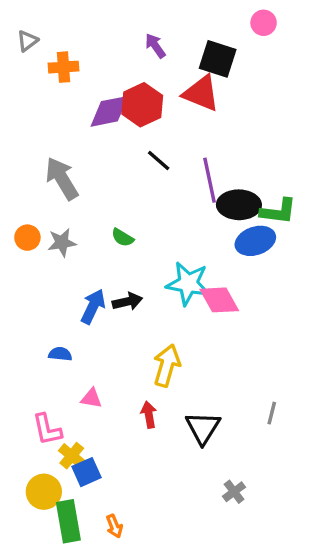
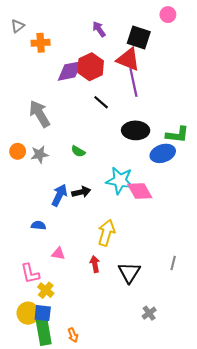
purple line: (209, 180) -> (133, 82), moved
black ellipse: (239, 205) -> (136, 130), moved
blue square: (86, 472) -> (43, 313), moved, turned 30

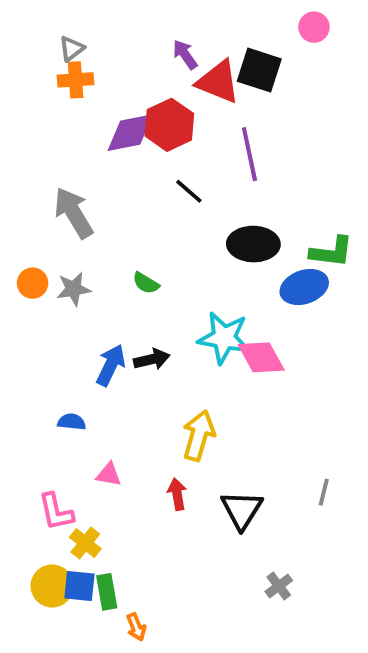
gray triangle: (18, 26) -> (72, 49), moved
red triangle: (128, 59) -> (218, 82), moved
green rectangle: (44, 332) -> (107, 592), moved, size x0.7

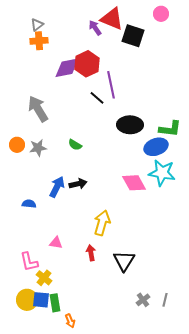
red triangle: (218, 82) -> (112, 19), moved
purple line: (249, 154) -> (111, 85), moved
cyan star: (224, 338) -> (162, 173), moved
blue semicircle: (72, 422) -> (29, 204), moved
gray line: (324, 492) -> (165, 300), moved

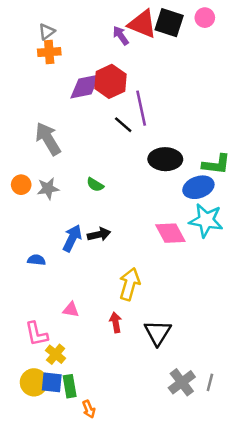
black square: (133, 36) -> (169, 23), moved
gray cross: (143, 300) -> (182, 382), size x1.5

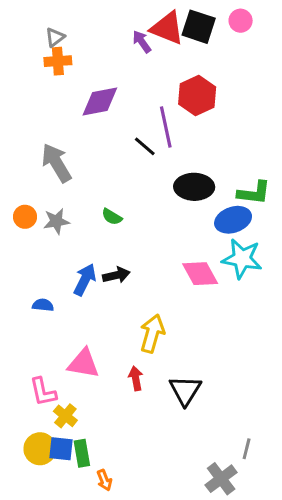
red hexagon: (110, 81) -> (197, 96), moved
pink triangle: (71, 310) -> (83, 363), size x1.6
gray cross: (182, 382) -> (221, 479), moved

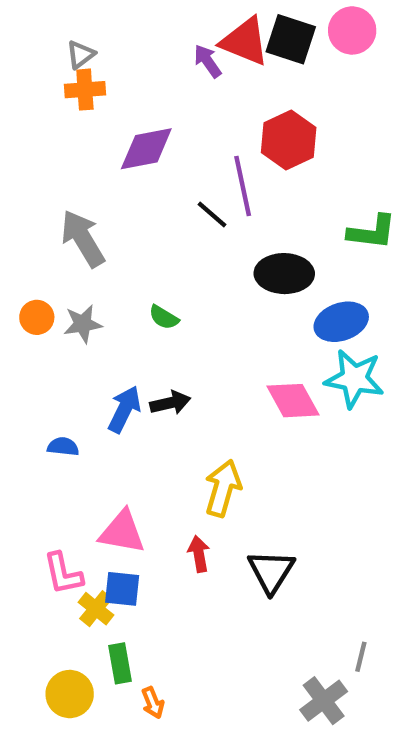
pink circle: (241, 21) -> (352, 30), size x1.4
green L-shape: (254, 193) -> (372, 232), moved
yellow circle: (40, 449) -> (70, 694), moved
blue square: (61, 449) -> (122, 589), moved

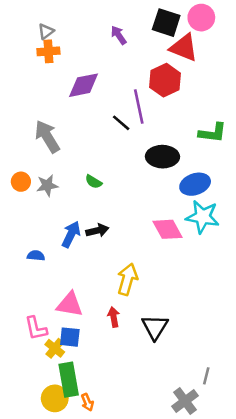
red triangle: (245, 41) -> (184, 48), moved
green rectangle: (120, 663) -> (69, 380), size x1.5
yellow circle: (70, 694) -> (55, 398), moved

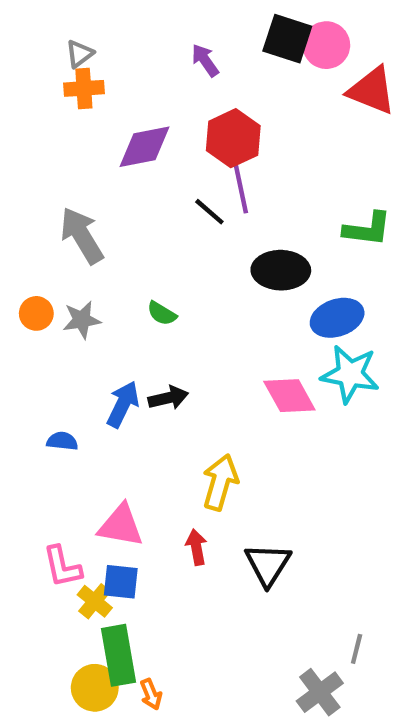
pink circle: (201, 18) -> (326, 45), moved
red triangle: (184, 48) -> (372, 91), moved
red hexagon: (165, 80) -> (233, 138), moved

